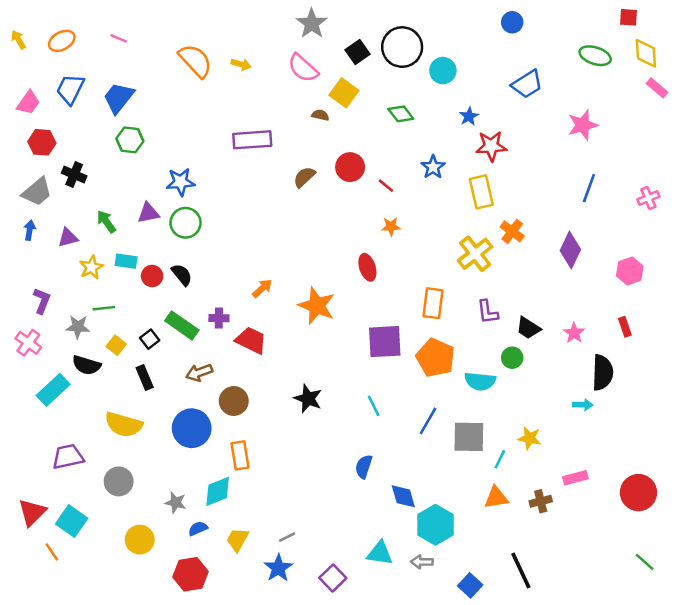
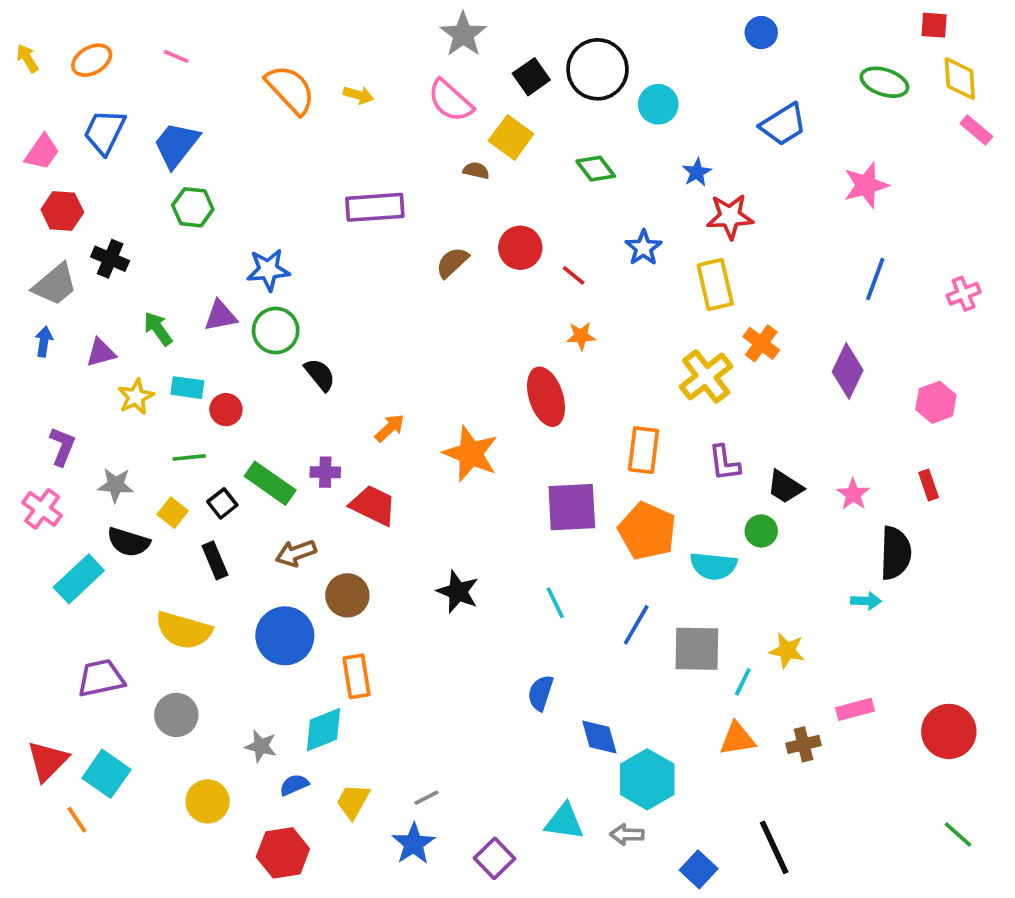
red ellipse: (367, 267) -> (546, 397), size x1.4
black semicircle: (182, 275) -> (320, 375), moved
green line: (104, 308) -> (189, 457), moved

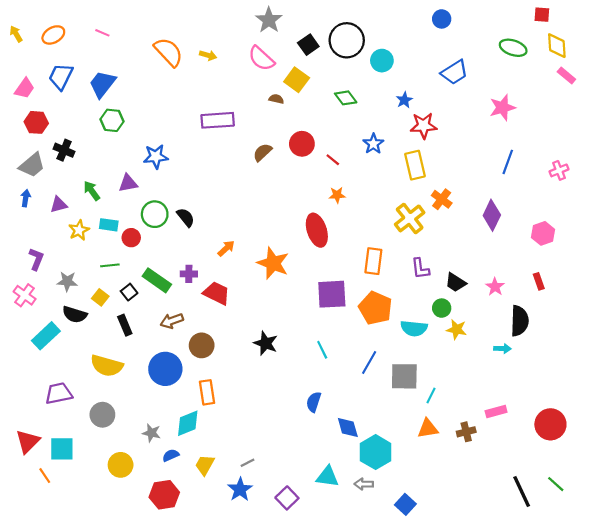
green circle: (276, 331) -> (155, 214), moved
yellow star: (787, 651) -> (457, 329), moved
cyan square: (106, 774) -> (62, 449), turned -35
black line: (774, 847) -> (522, 492), moved

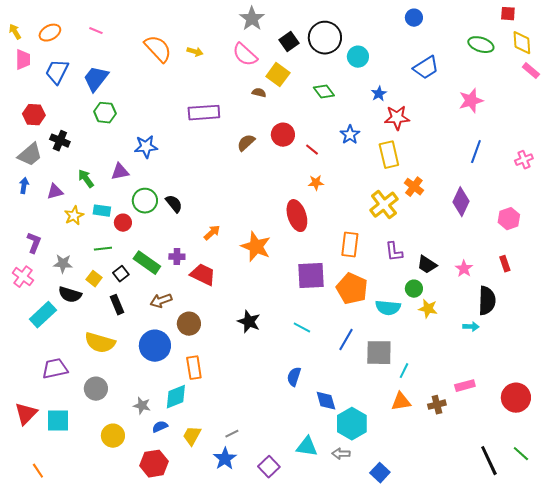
pink trapezoid: (25, 88) -> (23, 60), moved, turned -35
cyan line: (322, 350) -> (302, 328), turned -36
orange line: (45, 476) -> (38, 471), moved

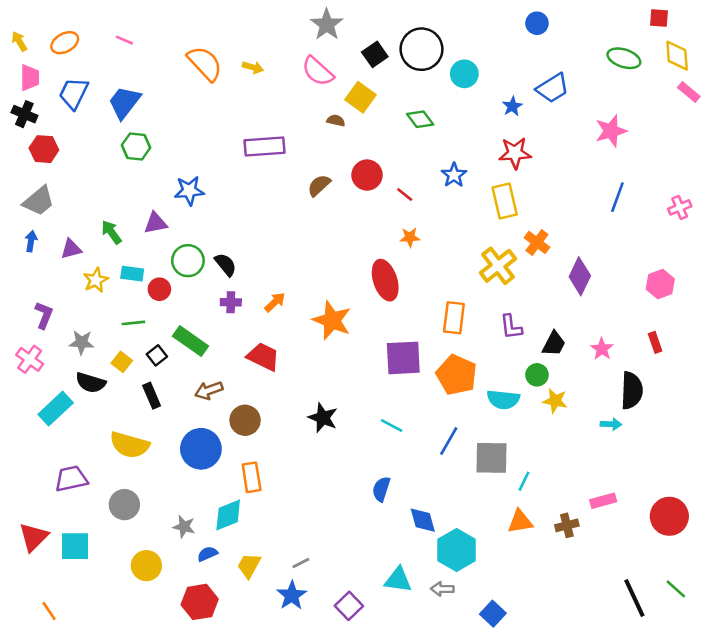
blue star: (379, 94) -> (512, 106), moved
black cross: (60, 141) -> (24, 114), moved
purple diamond: (461, 202) -> (580, 276), moved
purple cross: (177, 257) -> (231, 302), moved
black trapezoid: (427, 265) -> (554, 344), turned -95

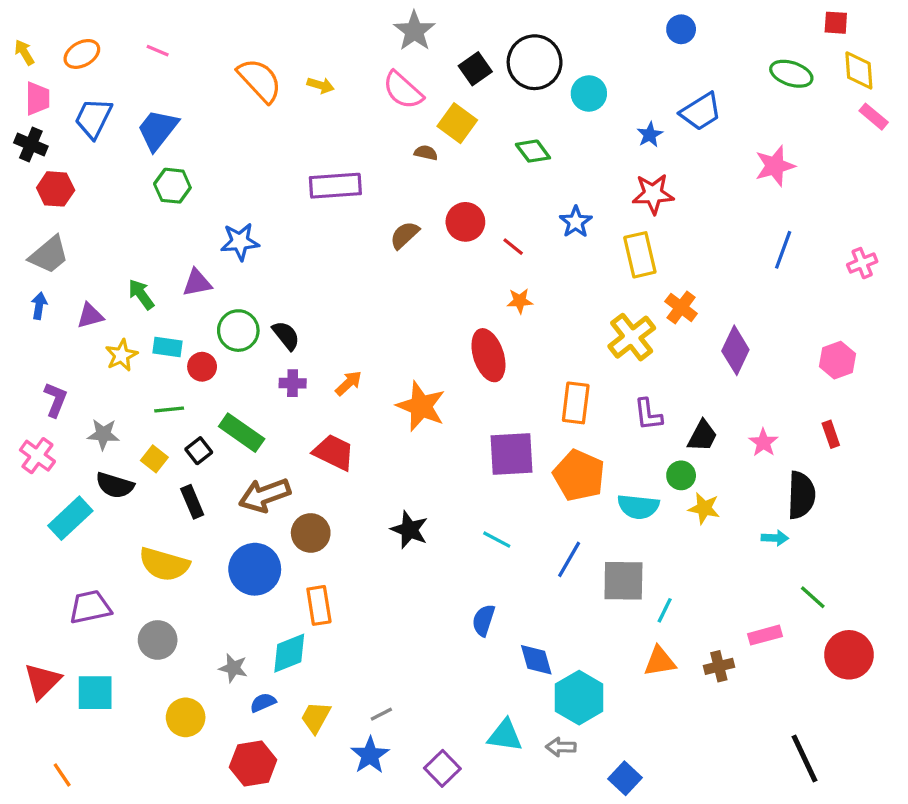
brown arrow: (209, 390) -> (265, 495), size x1.4
green line: (676, 589) -> (813, 597), moved

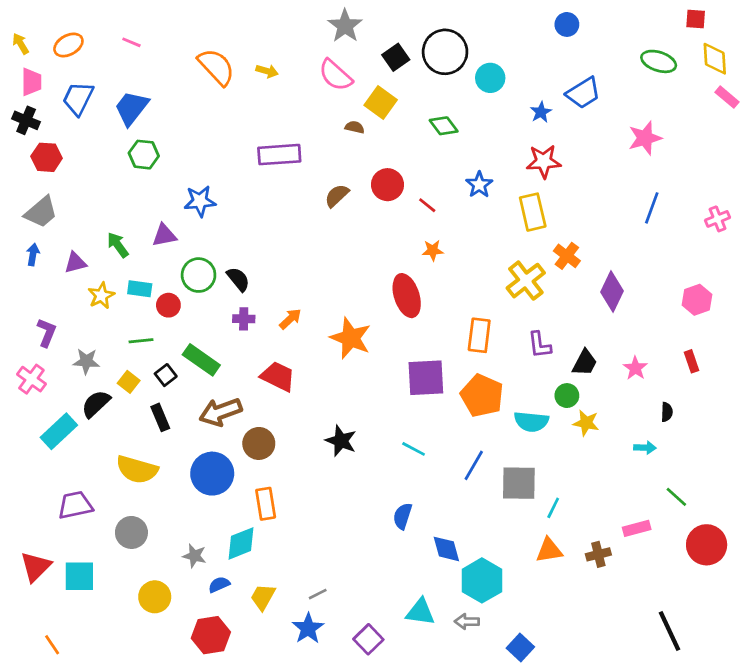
black semicircle: (115, 485) -> (96, 404), turned 120
black semicircle: (801, 495) -> (667, 412), size x0.5

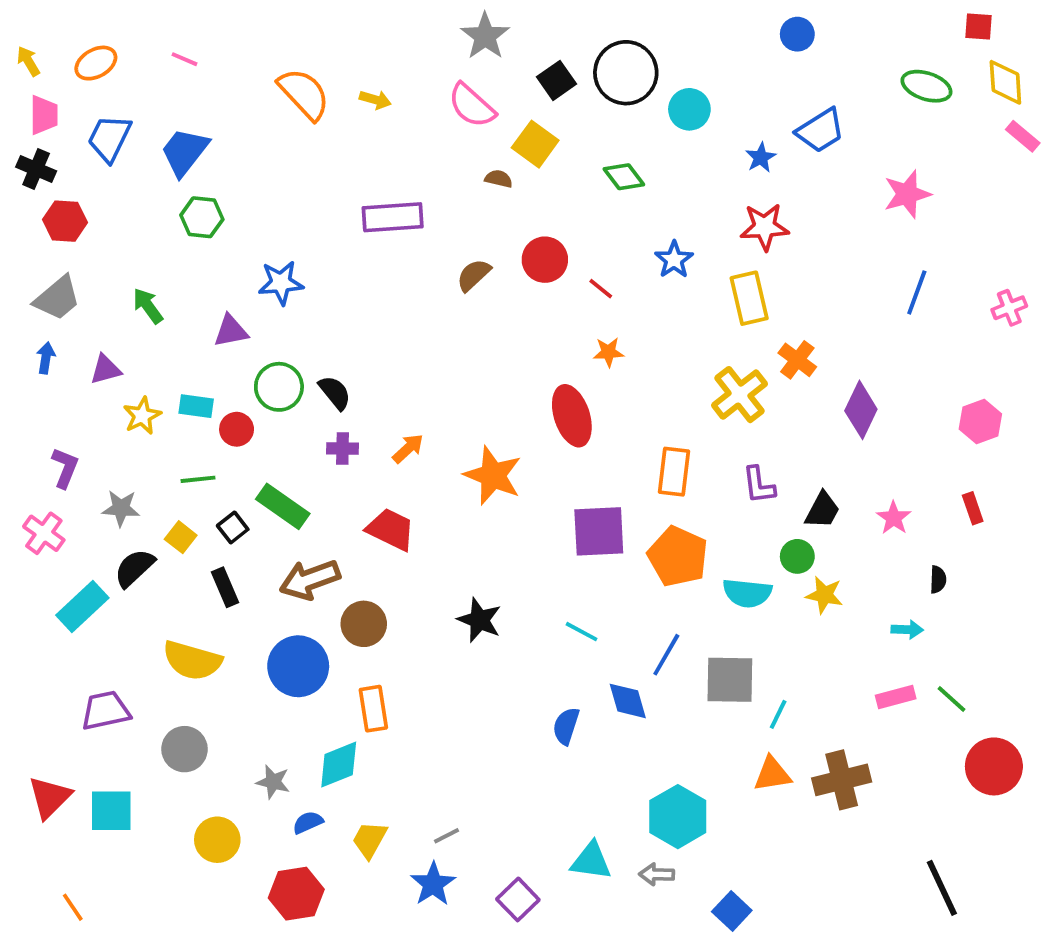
green arrow: (118, 245) -> (148, 306), moved
pink rectangle: (637, 528) -> (896, 697), moved
blue diamond: (446, 549) -> (628, 701), moved
brown cross: (598, 554) -> (842, 780), size x1.6

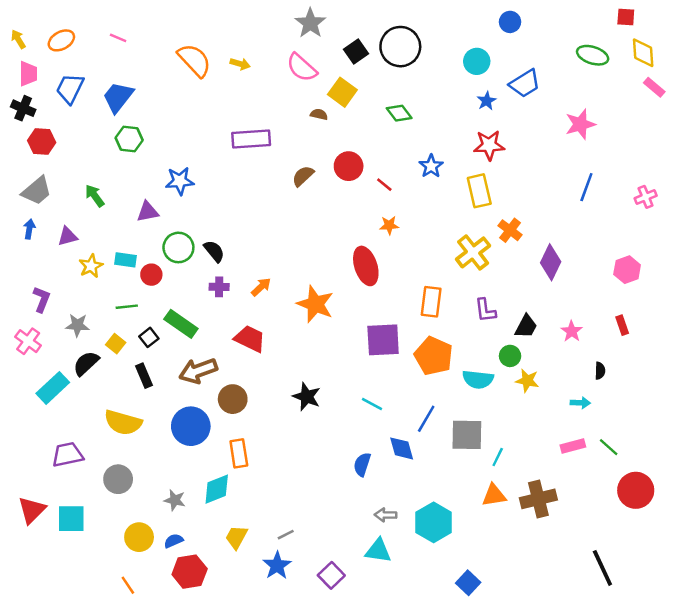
cyan circle: (689, 109) -> (477, 61), moved
blue semicircle: (308, 822) -> (174, 541), moved
gray arrow: (657, 874) -> (386, 515), moved
orange line: (73, 907) -> (128, 585), moved

